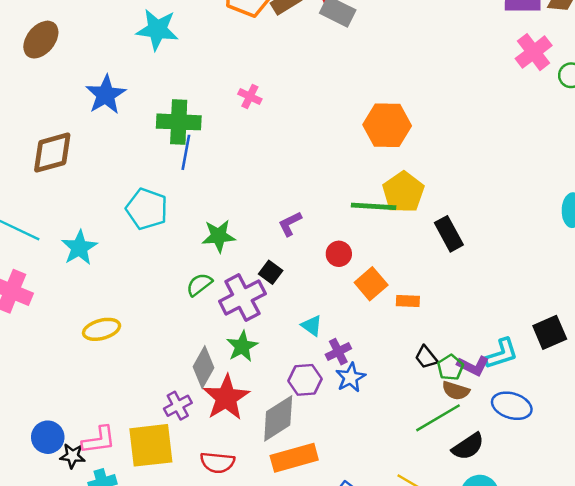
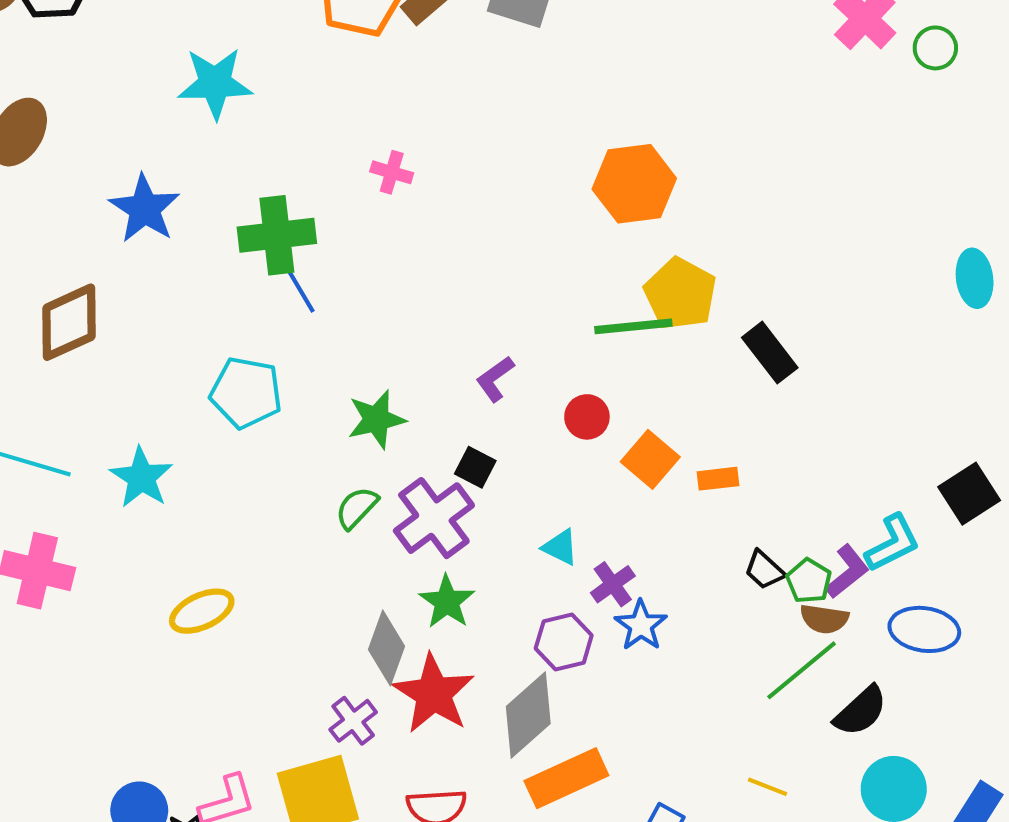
blue line: (186, 152) -> (297, 285), turned -32
purple L-shape: (473, 366) -> (847, 572), turned -56

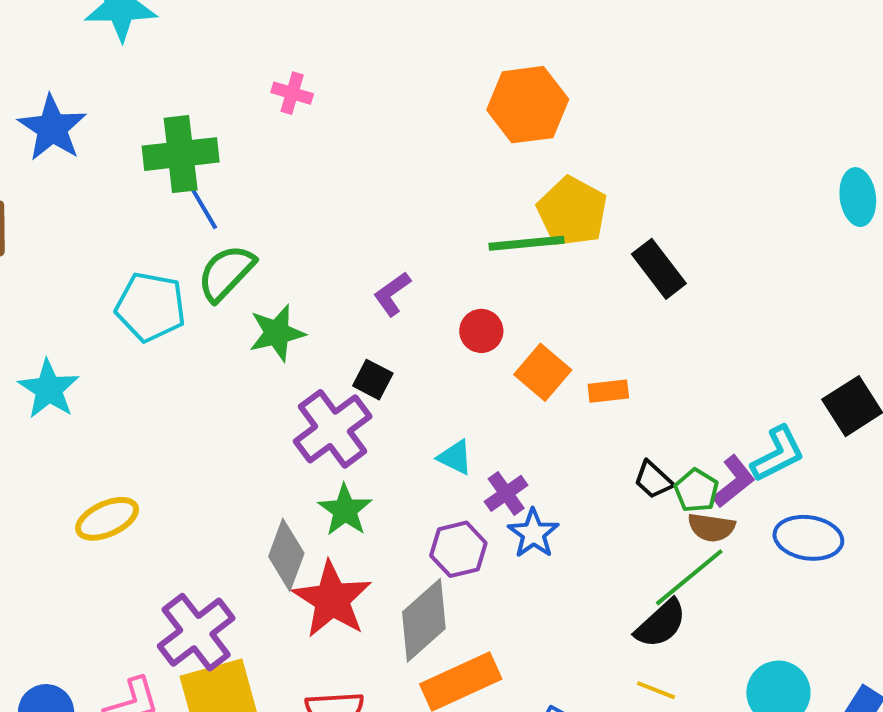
green semicircle: (357, 508) -> (226, 273), moved, size x1.4
black semicircle: (861, 711) -> (661, 624), moved
purple cross: (353, 721) -> (196, 632), moved, size x1.6

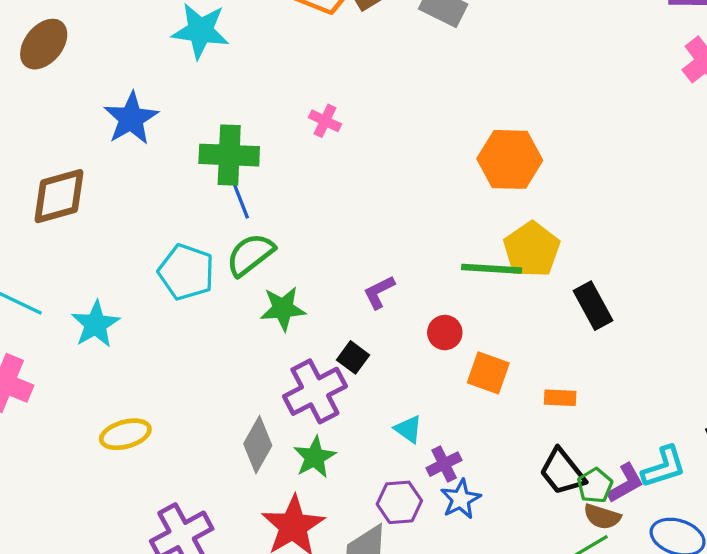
orange square: (543, 372) -> (488, 373), turned -30
orange rectangle: (608, 391) -> (560, 398), moved
black trapezoid: (653, 480) -> (562, 472), size x1.5
gray diamond: (286, 555) -> (258, 445), moved

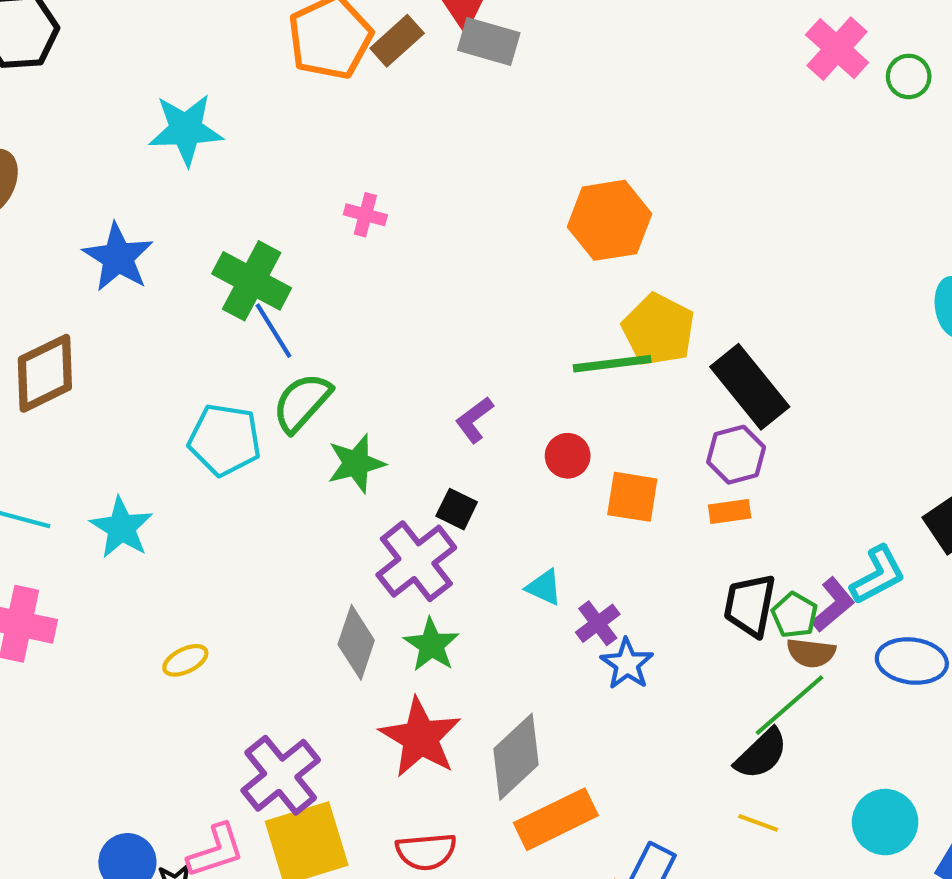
green cross: (229, 155) -> (252, 281), turned 36
black rectangle: (593, 306) -> (750, 387), size x1.4
yellow ellipse: (125, 434) -> (185, 660), size x0.7
black trapezoid: (562, 472) -> (750, 605), turned 60
purple hexagon: (399, 502) -> (736, 455), moved

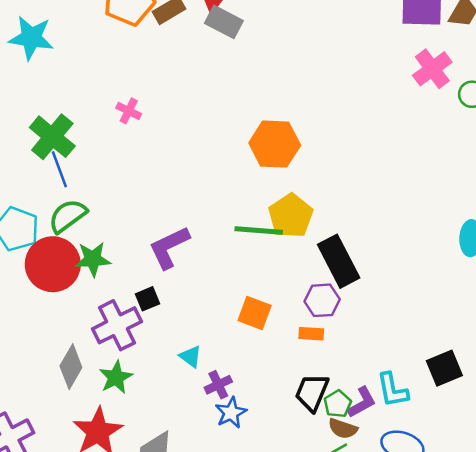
purple L-shape: (474, 420) -> (169, 247), size x1.6
red circle: (568, 456) -> (53, 264), moved, size x2.0
black square: (457, 509) -> (148, 299), turned 30
cyan L-shape: (878, 575) -> (392, 390), turned 96

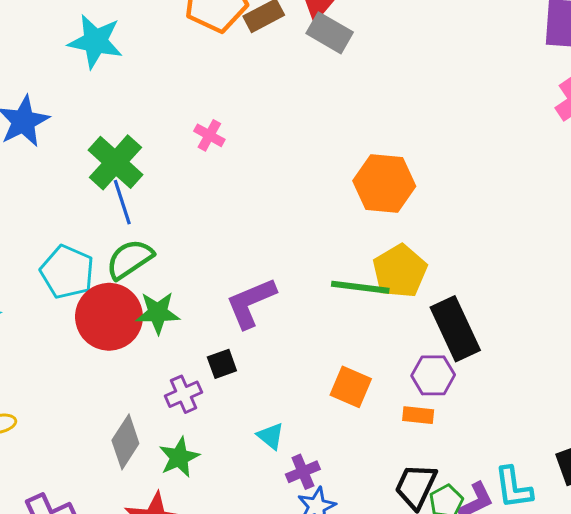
purple cross: (117, 325) -> (183, 394), size x0.6

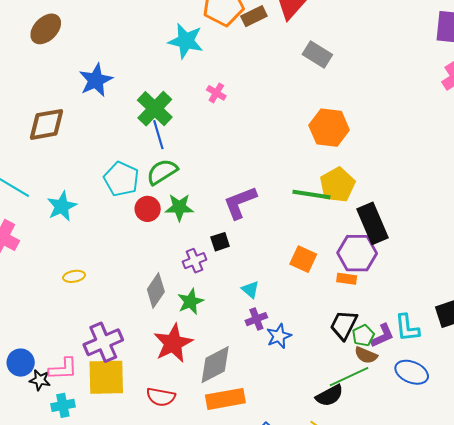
gray rectangle: (330, 33) -> (317, 55), moved
cyan star: (95, 41) -> (186, 41), moved
red circle: (109, 317) -> (148, 209), size x0.6
purple hexagon: (433, 375) -> (357, 253), size x1.4
purple cross: (303, 472) -> (256, 319), moved

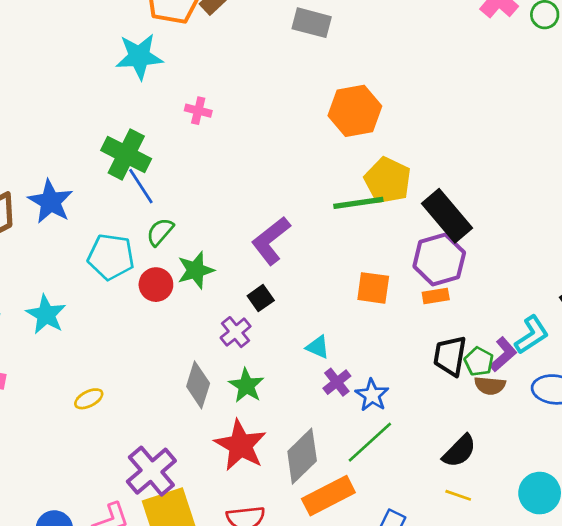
blue star: (96, 80) -> (50, 202), moved
green semicircle: (162, 172) -> (160, 232), size x0.7
cyan L-shape: (407, 328) -> (532, 335), turned -100
green line: (349, 377) -> (370, 442), moved

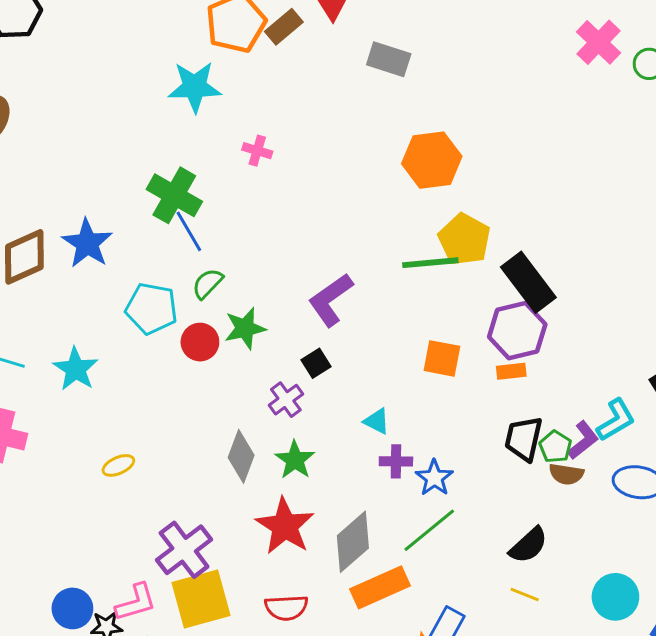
purple cross: (337, 382) -> (396, 461), turned 36

